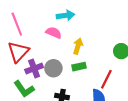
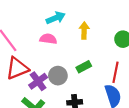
yellow arrow: (78, 46) -> (84, 30), moved
red triangle: (18, 52) -> (17, 68), turned 40

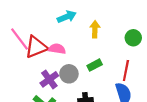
pink semicircle: (48, 39) -> (57, 49), moved
red triangle: (17, 68) -> (36, 47), moved

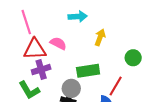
red triangle: (36, 47) -> (35, 49), moved
green rectangle: (95, 65) -> (88, 71), size x1.5
gray circle: (69, 74) -> (71, 88), moved

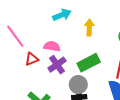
red triangle: (35, 49) -> (32, 59), size x0.6
purple cross: (41, 70) -> (57, 65), moved

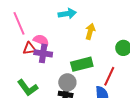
pink semicircle: (52, 46) -> (41, 40), moved
purple cross: (57, 65) -> (43, 53), moved, turned 30

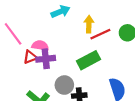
red line: (109, 76) -> (100, 34), moved, turned 54
gray circle: (67, 82) -> (64, 85), moved

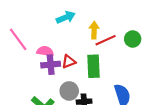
red triangle: (30, 57) -> (69, 62), moved
green rectangle: (88, 60) -> (93, 66), turned -65

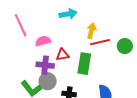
pink semicircle: (45, 51) -> (43, 41), turned -35
purple cross: (51, 65) -> (45, 65), moved
gray circle: (69, 91) -> (48, 81), moved

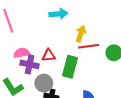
pink semicircle: (43, 41) -> (22, 53), moved
gray circle: (48, 81) -> (44, 83), moved

